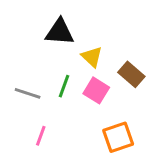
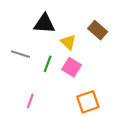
brown rectangle: (131, 74) -> (98, 30), moved
gray line: (28, 93) -> (20, 54), moved

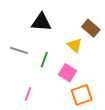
yellow triangle: (68, 42) -> (75, 45), moved
pink square: (72, 67) -> (68, 73), moved

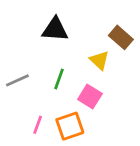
gray line: (19, 50) -> (17, 80), moved, turned -42
orange square: (82, 95) -> (70, 126), moved

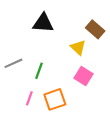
green line: (59, 79) -> (39, 71), moved
pink square: (90, 97) -> (83, 76), moved

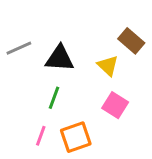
black triangle: (43, 23) -> (60, 58), moved
gray line: (13, 63) -> (19, 48), moved

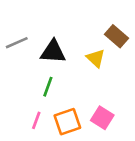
pink square: (115, 105) -> (102, 118), moved

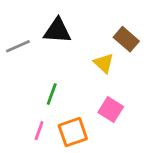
black triangle: (53, 52) -> (57, 31), moved
pink square: (102, 118) -> (111, 110), moved

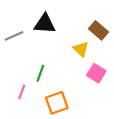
pink square: (111, 110) -> (96, 73), moved
pink line: (39, 131) -> (22, 92), moved

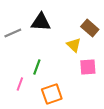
pink square: (96, 73) -> (88, 67), turned -36

